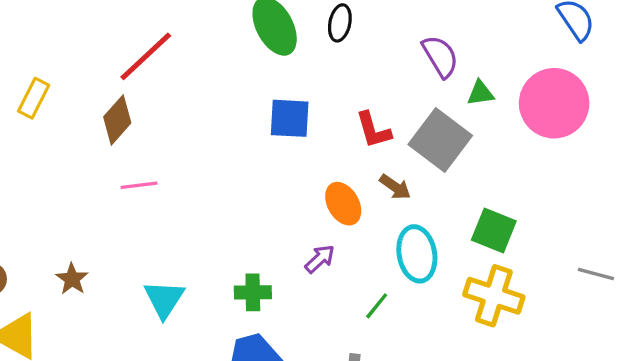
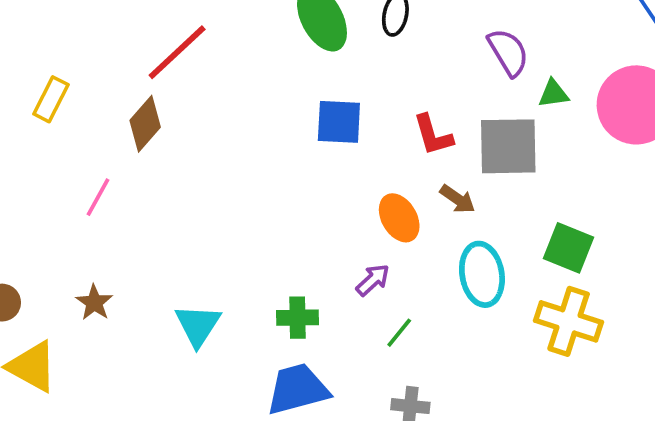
gray square: (440, 140) -> (508, 146), turned -38
pink line: (139, 185) -> (98, 197), moved, turned -54
green line: (377, 306) -> (399, 333), moved

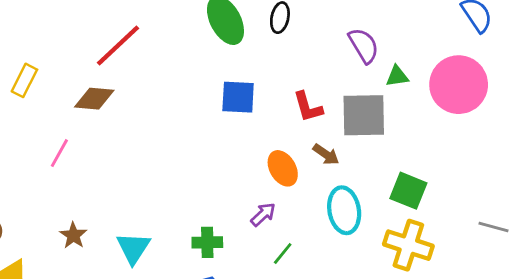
brown diamond: (145, 124) -> (94, 99), turned 54
brown star: (94, 303) -> (73, 235), moved

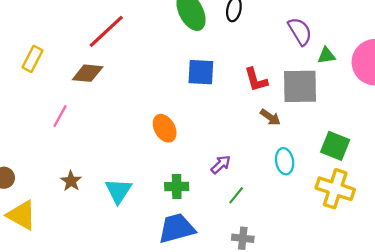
orange ellipse: (283, 168) -> (165, 128), moved
cyan ellipse: (344, 210) -> (285, 161), size x0.7

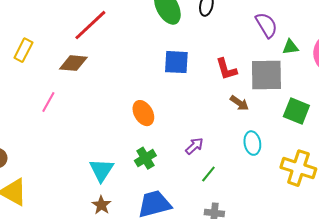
green square: (335, 146) -> (296, 111), moved
brown star: (71, 181) -> (101, 205), moved
green cross: (177, 187) -> (145, 158), moved, turned -30

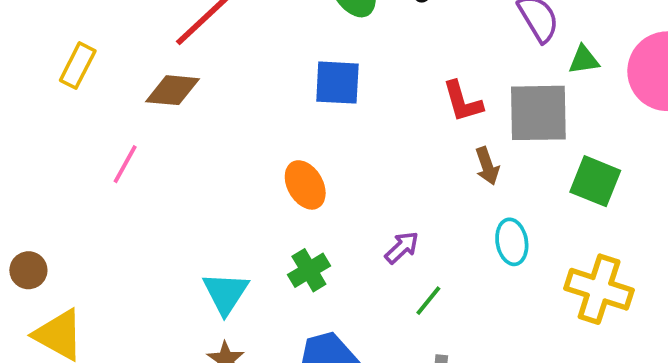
blue square: (176, 62) -> (337, 83), moved
brown arrow: (239, 103) -> (487, 166), turned 36

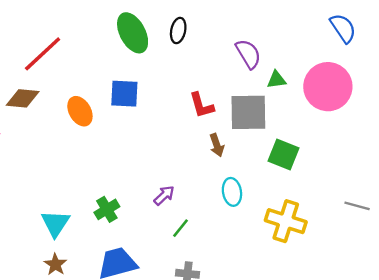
orange ellipse: (305, 185) -> (80, 111), moved

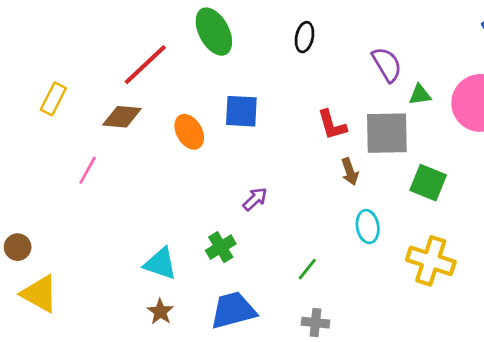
green ellipse: (133, 33) -> (214, 32), moved
purple arrow: (164, 195) -> (255, 199), moved
cyan triangle: (55, 223) -> (160, 264), turned -44

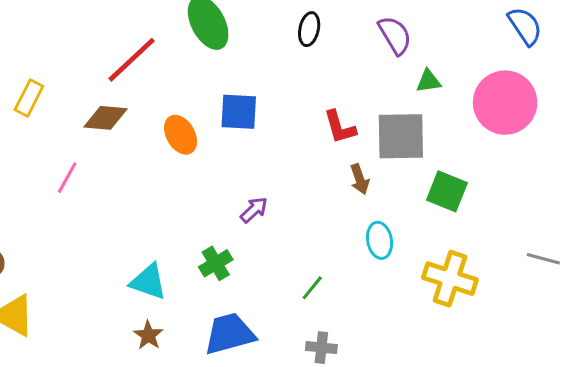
purple semicircle: (387, 65) -> (395, 35), moved
green triangle: (420, 95) -> (429, 81), moved

